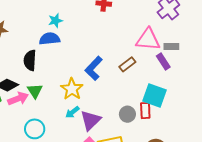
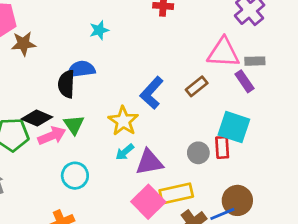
blue semicircle: (50, 39) -> (81, 69), moved
purple triangle: (91, 120) -> (149, 162), turned 35

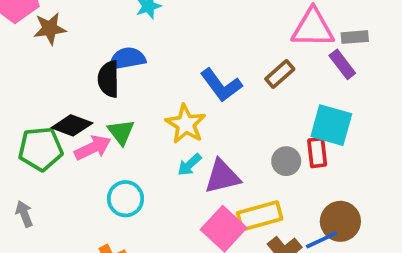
blue L-shape: (152, 93) -> (221, 85), turned -76

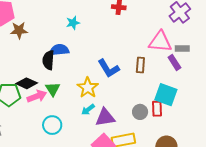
brown rectangle: (280, 74) -> (140, 65), turned -49

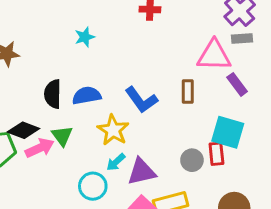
gray rectangle: (182, 48) -> (242, 38), moved
blue semicircle: (59, 50) -> (87, 96), moved
cyan circle: (52, 125) -> (93, 186), moved

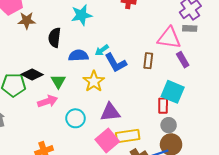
cyan star: (85, 37) -> (82, 15), size x1.5
black semicircle: (53, 94) -> (55, 38), moved
pink arrow: (40, 148) -> (48, 101), moved
gray circle: (192, 160) -> (169, 125), moved
cyan arrow: (116, 162) -> (102, 50), moved

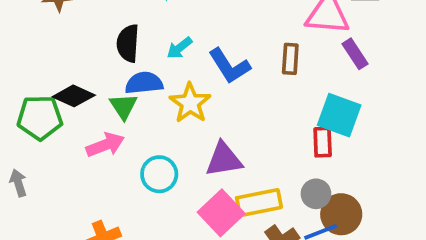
black semicircle: (55, 38) -> (128, 43), moved
cyan arrow: (102, 50) -> (179, 48), moved
blue semicircle: (78, 56) -> (144, 83), moved
gray circle: (169, 125) -> (316, 194), moved

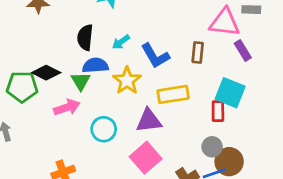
yellow rectangle: (259, 203) -> (173, 94), moved

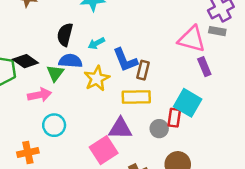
brown rectangle: (198, 52) -> (143, 70), moved
purple triangle: (149, 121) -> (120, 128), moved
cyan circle: (104, 129) -> (54, 125), moved
gray circle: (212, 147) -> (159, 129), moved

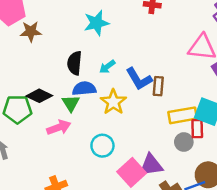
yellow rectangle: (136, 97) -> (183, 115), moved
cyan circle: (54, 125) -> (102, 146), moved
purple triangle: (120, 128) -> (151, 165), moved

